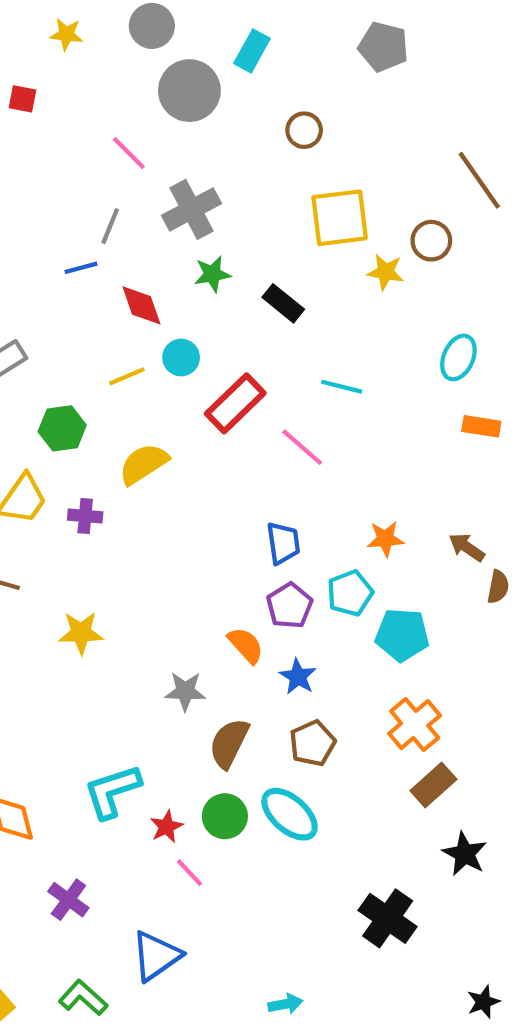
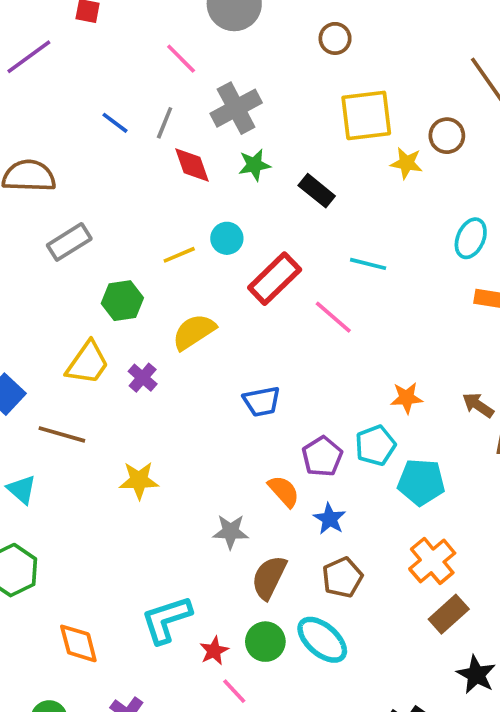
blue line: (81, 268) -> (115, 123), moved, turned 52
red diamond: (141, 305) -> (192, 165), moved
purple cross: (85, 516) -> (143, 378), turned 36
blue trapezoid: (283, 543) -> (262, 401), moved, turned 87

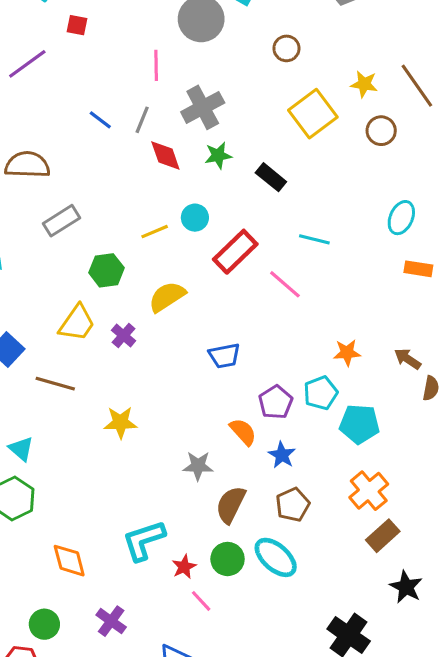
pink line: (181, 59) -> (156, 65), turned 44
yellow square: (366, 115) -> (313, 114), turned -30
yellow star: (407, 163) -> (364, 84), moved
cyan triangle: (22, 489) -> (21, 449), moved

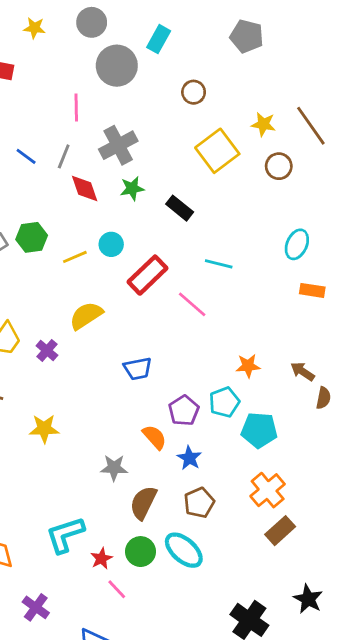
green hexagon: (106, 270) -> (32, 237), moved
black star: (406, 587) -> (308, 599), moved

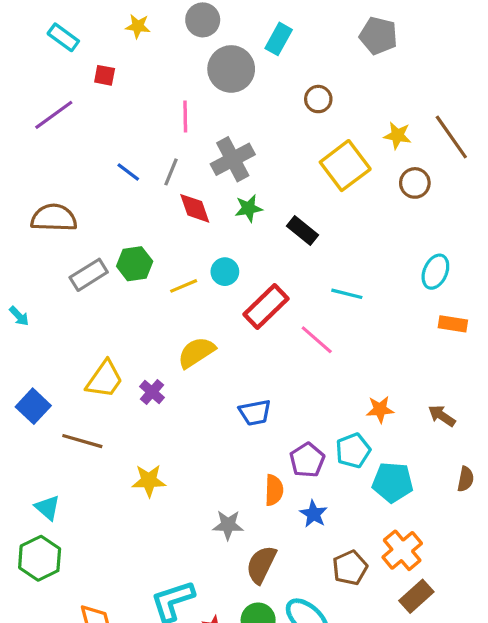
brown semicircle: (323, 398) -> (466, 479), moved
orange semicircle: (154, 437) -> (274, 490), turned 44
brown pentagon: (199, 503) -> (350, 568), moved

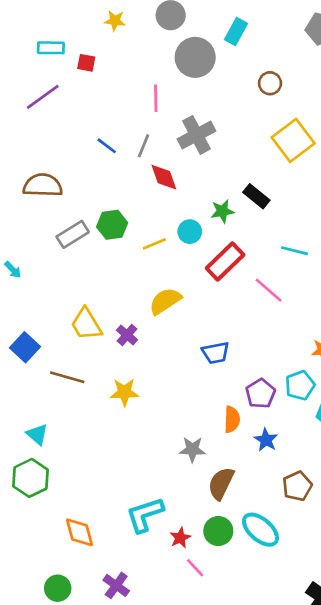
cyan rectangle: (63, 37) -> (51, 48), moved, turned -35
green star: (249, 208) -> (222, 211), moved
yellow trapezoid: (105, 379) -> (86, 324), turned 114
yellow star: (149, 481) -> (124, 392), moved

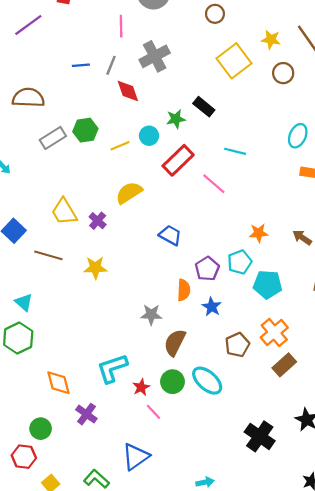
blue line: (107, 146) -> (81, 65), turned -42
blue trapezoid: (216, 353) -> (170, 235), turned -140
purple cross: (116, 585) -> (86, 414), moved

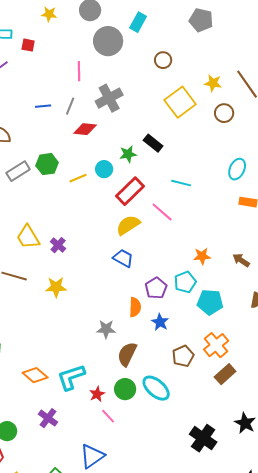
red diamond: (128, 91) -> (85, 129), turned -65
yellow semicircle: (129, 193) -> (128, 225), moved
orange diamond: (58, 383) -> (35, 375), moved, turned -35

